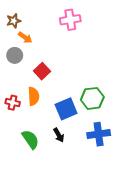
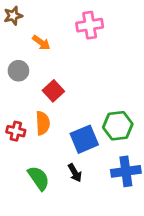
brown star: (14, 21) -> (13, 16), moved
orange arrow: (25, 38) -> (41, 43), moved

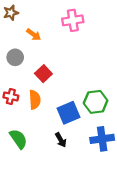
red cross: (16, 131) -> (11, 96), moved
green semicircle: (39, 178) -> (18, 139), moved

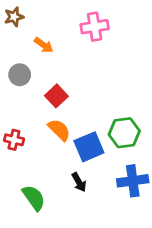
red cross: (11, 96) -> (14, 140), moved
orange semicircle: (35, 100) -> (59, 130), moved, turned -42
green semicircle: (18, 139) -> (34, 198), moved

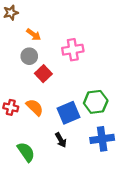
pink cross: (95, 27) -> (73, 50), moved
gray circle: (20, 75) -> (29, 56), moved
orange semicircle: (59, 130) -> (35, 107), moved

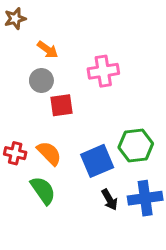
red square: (43, 74) -> (62, 105), turned 35
black arrow: (61, 140) -> (110, 200), moved
green semicircle: (26, 152) -> (43, 190), moved

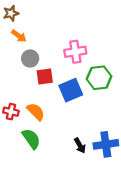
orange arrow: (48, 50) -> (19, 36), moved
green hexagon: (136, 145) -> (99, 78), moved
blue square: (97, 161) -> (71, 90), moved

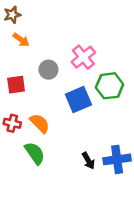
pink cross: (75, 52) -> (83, 57), turned -30
gray circle: (30, 59) -> (48, 70), moved
red square: (45, 77) -> (16, 85), moved

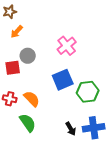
orange arrow: (21, 40) -> (17, 32), turned 96
gray circle: (48, 70) -> (28, 56), moved
green hexagon: (110, 86) -> (88, 92), moved

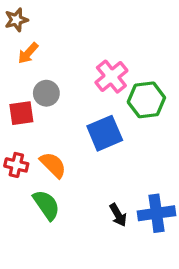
green hexagon: (88, 92) -> (146, 100), moved

